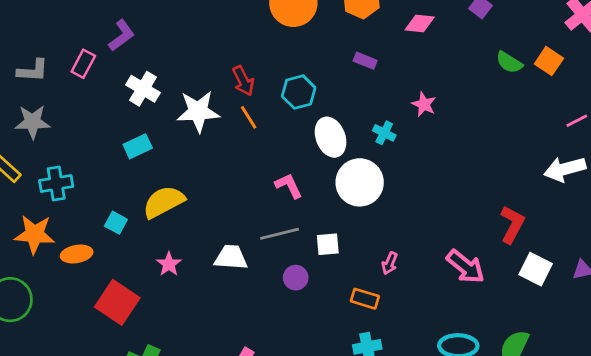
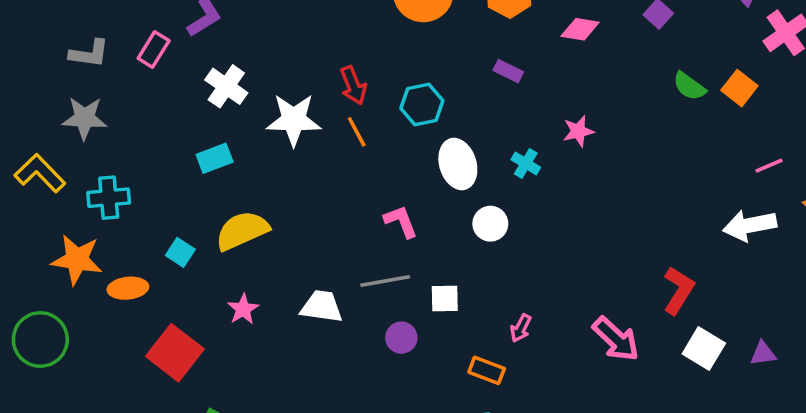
pink star: (424, 104) -> (578, 131), turned 30
white circle: (360, 182) -> (490, 224), size x0.6

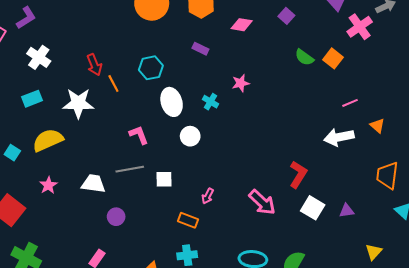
red arrow: (353, 85) -> (94, 65), moved
white star: (294, 120) -> (78, 103), moved
purple circle: (401, 338) -> (116, 217), moved

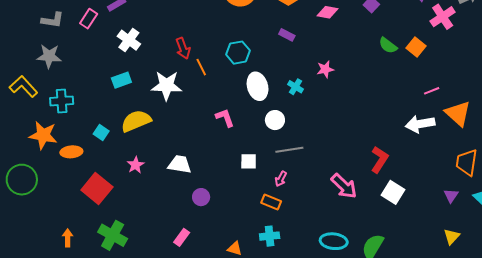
orange triangle: (377, 126) -> (458, 113), size x1.8
gray line: (130, 169) -> (289, 150), moved
pink arrow: (208, 196) -> (281, 179), moved
purple triangle: (347, 211) -> (451, 196), moved, turned -49

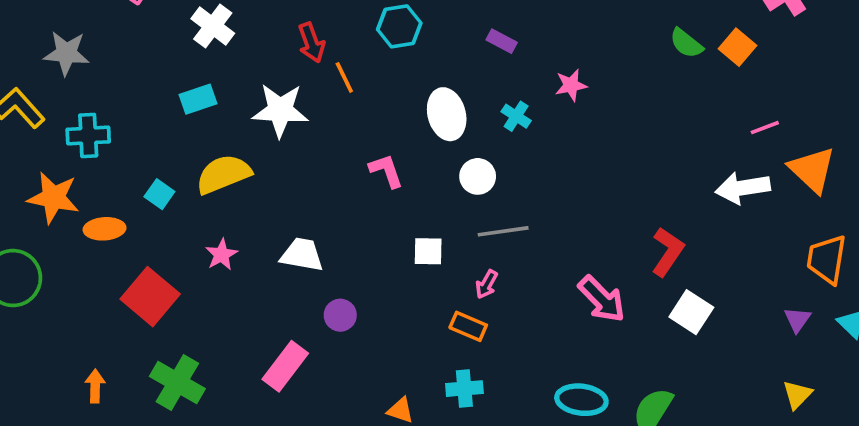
purple rectangle: (287, 35) -> (502, 41), moved
cyan hexagon: (238, 53) -> (399, 26), moved
pink rectangle: (182, 237) -> (285, 366), moved, size x1.5

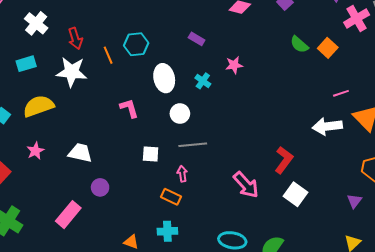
cyan hexagon: (399, 26) -> (136, 44), moved
red arrow: (311, 43) -> (75, 38), moved
pink arrow: (487, 284) -> (182, 174), turned 140

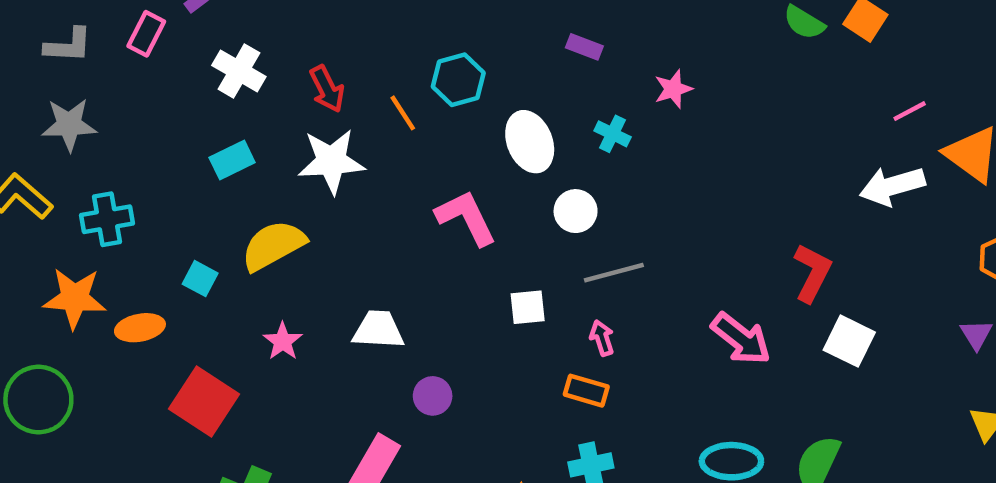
pink L-shape: (129, 108) -> (466, 218), size x1.4

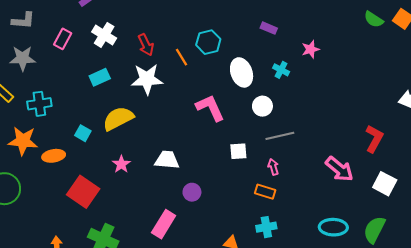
pink rectangle: (146, 34) -> (63, 39), moved
white square: (849, 341) -> (385, 184), moved

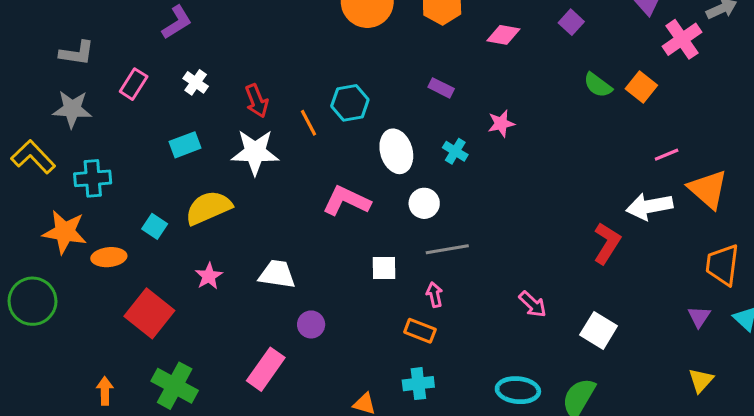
white cross: (104, 35) -> (196, 82), size x0.7
pink L-shape: (210, 108) -> (346, 201), turned -44
red L-shape: (374, 139) -> (607, 243), moved
pink arrow: (339, 169) -> (533, 304), size x0.7

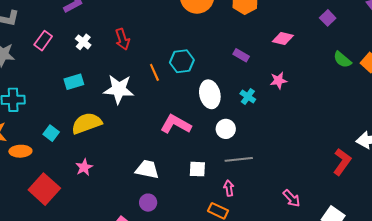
pink diamond: (503, 35) -> (283, 39), moved
red arrow: (257, 101) -> (122, 39), moved
white trapezoid: (277, 274) -> (147, 169), moved

